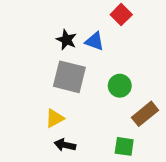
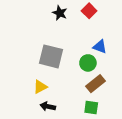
black star: (66, 40) -> (60, 13), moved
blue triangle: (95, 41) -> (100, 47), moved
brown rectangle: (145, 114) -> (96, 84), moved

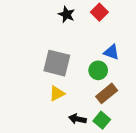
yellow triangle: (40, 87) -> (57, 93), moved
black arrow: (48, 106) -> (77, 119), moved
green square: (91, 107) -> (102, 120), turned 32

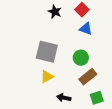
blue triangle: (111, 52) -> (86, 29), moved
green square: (102, 120) -> (97, 98), moved, turned 32

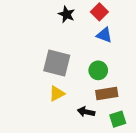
brown rectangle: (88, 77) -> (107, 94), turned 30
black arrow: (64, 98) -> (86, 112), moved

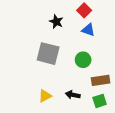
black star: (67, 14) -> (56, 22), moved
yellow triangle: (57, 94) -> (45, 96), moved
brown rectangle: (107, 94) -> (101, 80), moved

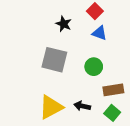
yellow triangle: (45, 96) -> (51, 107), size x1.6
green square: (100, 101) -> (112, 113), turned -32

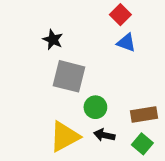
black star: (64, 24) -> (53, 40), moved
green circle: (94, 67) -> (95, 107), moved

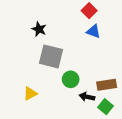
black arrow: (104, 135) -> (87, 97), moved
yellow triangle: (65, 137) -> (30, 93), moved, size x0.6

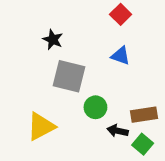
blue triangle: (94, 31) -> (121, 56), moved
yellow triangle: (30, 93) -> (41, 126), size x1.5

